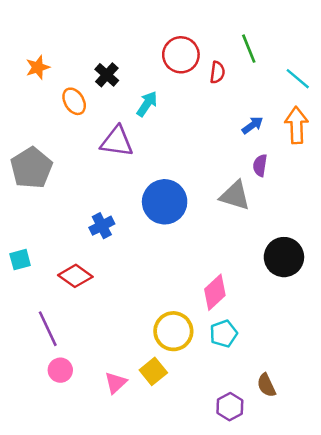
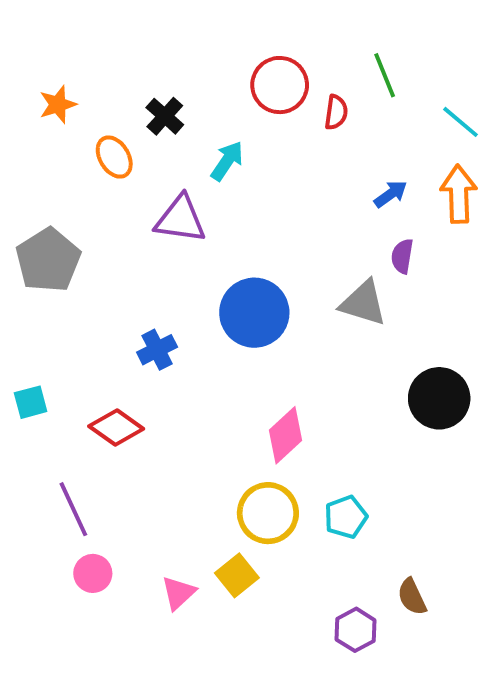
pink diamond: (215, 292) -> (285, 435), moved

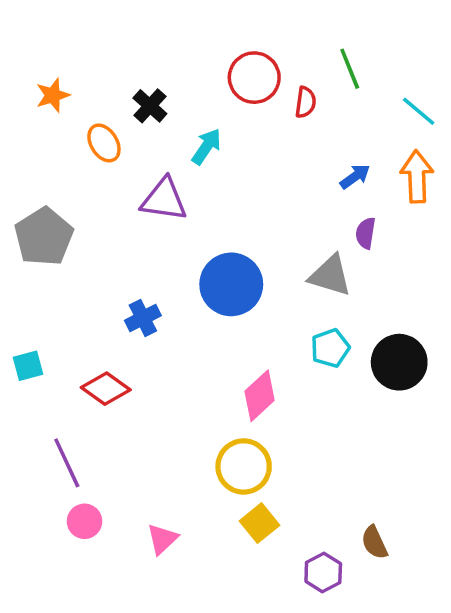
cyan pentagon: (346, 517) -> (330, 348), moved
yellow square: (237, 575) -> (260, 523), moved

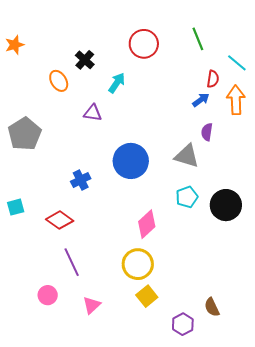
orange star: (53, 95) -> (15, 45), moved
red semicircle: (305, 102) -> (213, 79), moved
purple triangle: (164, 200) -> (93, 113), size x0.7
purple line: (67, 463) -> (72, 262), moved

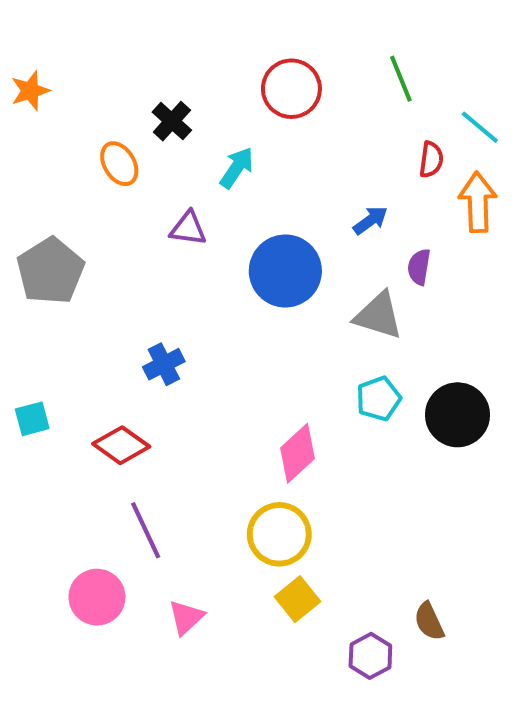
blue arrow: (201, 100) -> (370, 220), moved
blue circle: (131, 161) -> (285, 271), moved
pink circle: (48, 295) -> (97, 597), size x1.4

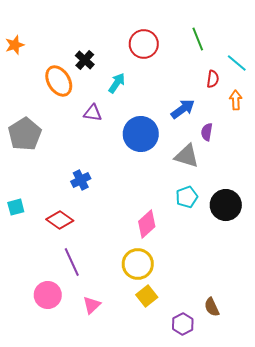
orange ellipse: (119, 164) -> (59, 81), size x1.4
orange arrow: (478, 202) -> (236, 100), size x0.7
blue arrow: (370, 220) -> (183, 109), size x1.4

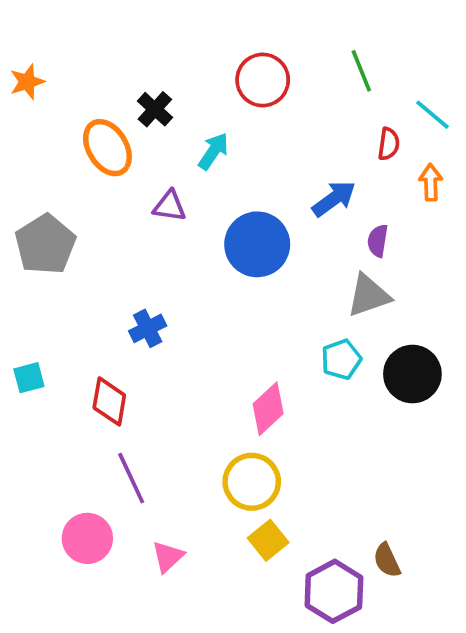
gray triangle: (187, 156) -> (369, 295), moved, turned -36
red diamond: (60, 220) -> (109, 401), turned 64
purple hexagon: (183, 324) -> (334, 591), size x1.5

